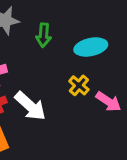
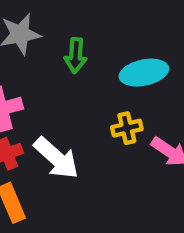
yellow cross: (79, 85) -> (127, 128), turned 36

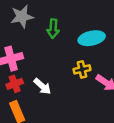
white arrow: (56, 158) -> (42, 86), size x0.7

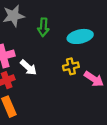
white arrow: (42, 86) -> (28, 68), moved

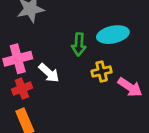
green arrow: (43, 27) -> (79, 44), moved

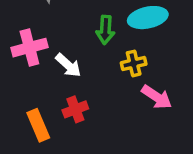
pink arrow: (130, 87) -> (157, 97), moved
red cross: (22, 89) -> (75, 109), moved

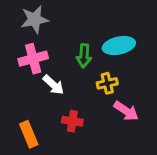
pink cross: (29, 48) -> (33, 59), moved
red cross: (75, 109) -> (72, 121), moved, turned 30

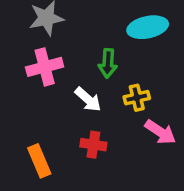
cyan ellipse: (119, 46) -> (148, 27), moved
white arrow: (53, 85) -> (88, 99), moved

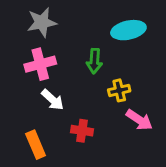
white arrow: (88, 99) -> (53, 100), moved

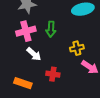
green arrow: (94, 61) -> (51, 29), moved
orange rectangle: (36, 145) -> (23, 83), turned -48

